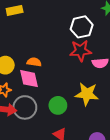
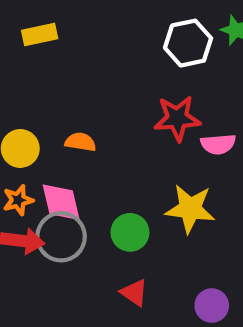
white hexagon: (82, 27) -> (188, 43), moved
pink diamond: (29, 79) -> (61, 202), moved

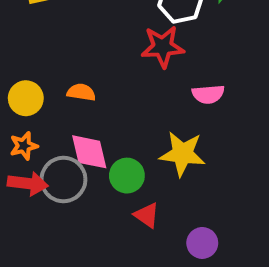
red star: (177, 118) -> (163, 47), moved
pink diamond: (61, 202) -> (89, 152), moved
red triangle: (134, 293) -> (147, 215), moved

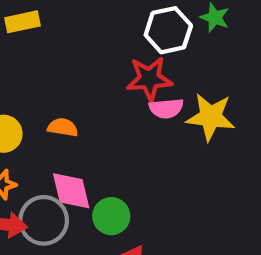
pink semicircle: (208, 94) -> (166, 108), moved
yellow star: (182, 154) -> (211, 117), moved

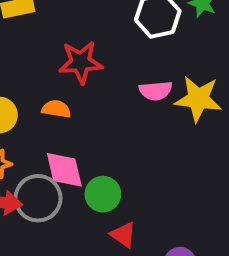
red star: (149, 79) -> (81, 62), moved

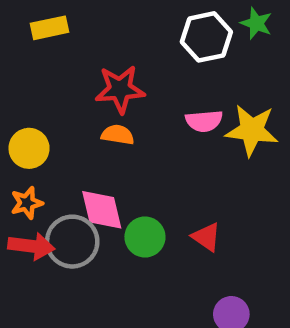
orange semicircle: (56, 109) -> (118, 135), moved
red triangle: (123, 235) -> (206, 237), moved

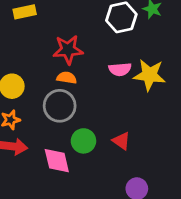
pink diamond: (102, 210) -> (57, 161), moved
gray circle: (72, 242) -> (60, 106), moved

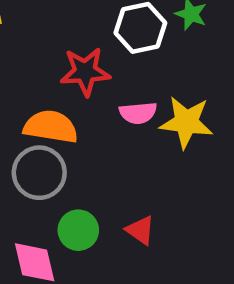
red star: (68, 50) -> (85, 72), moved
orange semicircle: (67, 78) -> (51, 127), size x1.6

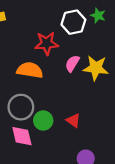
pink semicircle: (138, 113) -> (72, 63), turned 126
gray circle: (39, 173) -> (21, 107), moved

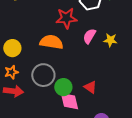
yellow star: (96, 68) -> (110, 40), size x0.6
pink diamond: (22, 136) -> (69, 101), moved

